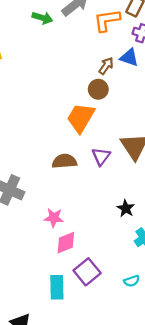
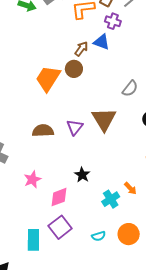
orange trapezoid: (81, 118) -> (48, 78), moved
black star: (126, 208) -> (82, 175), moved
pink star: (54, 218) -> (32, 179), turned -30
pink diamond: (66, 243) -> (59, 197), moved

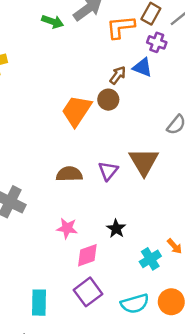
pink star: (32, 179) -> (67, 228), moved, turned 30
cyan semicircle: (99, 236) -> (135, 304), size x1.6
cyan rectangle: (33, 240) -> (39, 303), moved

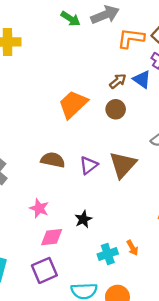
brown circle: (108, 100) -> (116, 109), moved

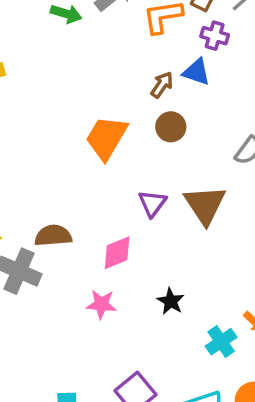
brown semicircle: (53, 160) -> (53, 236), moved
purple triangle: (89, 165) -> (152, 203), moved
pink diamond: (52, 237) -> (117, 253), moved

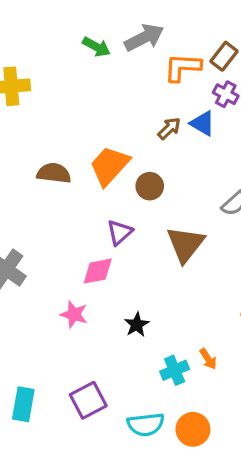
brown circle: (171, 127) -> (150, 186), moved
purple triangle: (152, 203) -> (120, 232), moved
brown semicircle: (53, 236) -> (54, 173), moved

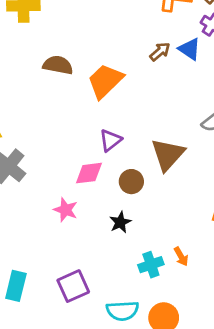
brown semicircle: (54, 173) -> (58, 65), moved
brown circle: (150, 186) -> (131, 182), moved

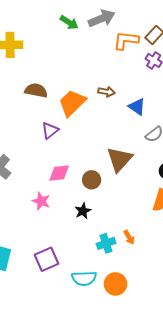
blue triangle: (190, 49) -> (137, 107), moved
brown arrow: (160, 52) -> (106, 92), moved, turned 49
purple triangle: (110, 140) -> (50, 130), moved

